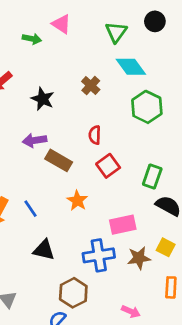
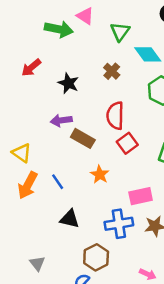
green triangle: (116, 32) -> (120, 32), moved
green arrow: (32, 39) -> (59, 29), size x1.6
red semicircle: (95, 135) -> (115, 116), size x1.6

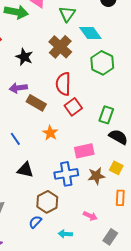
brown cross: (112, 71) -> (60, 47), size x1.6

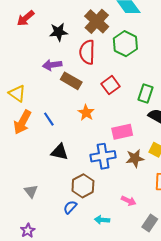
black star: (24, 57) -> (58, 32), turned -30
green hexagon: (102, 63) -> (125, 44), moved
red semicircle: (63, 84) -> (87, 52), moved

